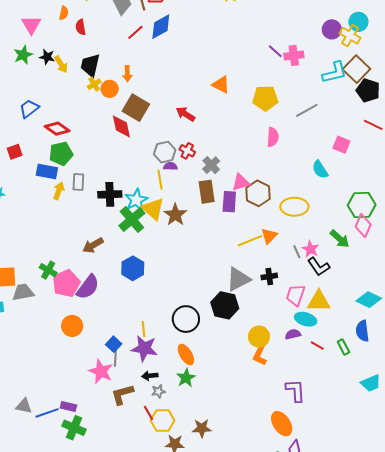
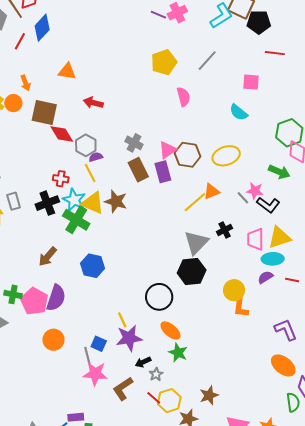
orange triangle: (221, 85) -> (67, 71), moved
red diamond: (121, 126) -> (62, 134), moved
red cross: (187, 151) -> (61, 179), moved
orange triangle: (269, 236) -> (211, 191), turned 42
gray line: (115, 358) -> (87, 356), moved

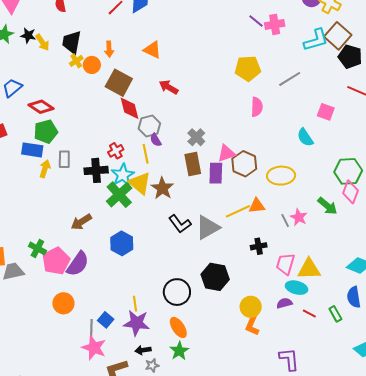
purple semicircle: (96, 157) -> (156, 140), turned -120
red cross: (61, 179) -> (116, 151), turned 35
black L-shape: (268, 205) -> (180, 224), moved
gray triangle: (196, 242) -> (208, 227), moved

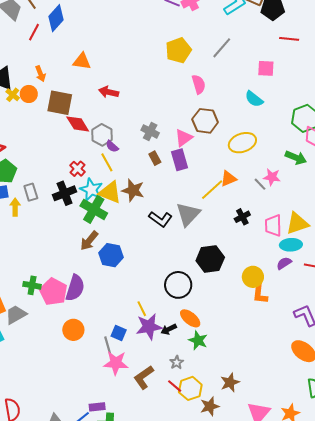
brown rectangle: (193, 164) -> (155, 158), size x0.6
brown hexagon: (244, 164) -> (205, 121), moved
brown arrow: (81, 222) -> (89, 241), moved
black arrow: (143, 350) -> (169, 329), moved

